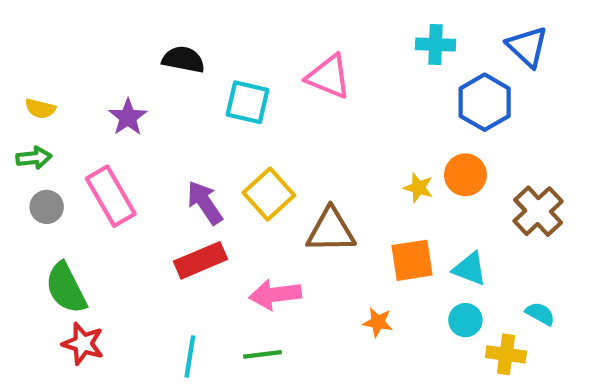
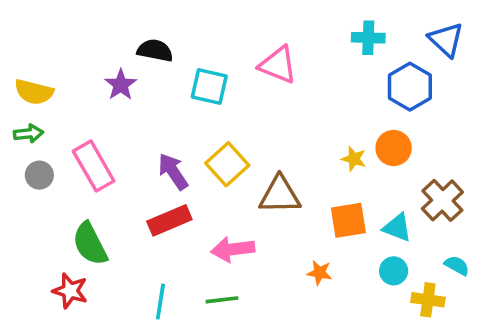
yellow semicircle: (40, 109) -> (34, 92), size x1.5
purple star: (128, 117) -> (121, 85), moved
brown cross: (538, 211) -> (442, 200), moved
green semicircle: (66, 288) -> (90, 244), moved

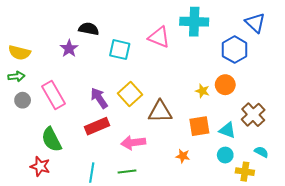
cyan cross: (368, 38) -> (194, 22), moved, size x1.5

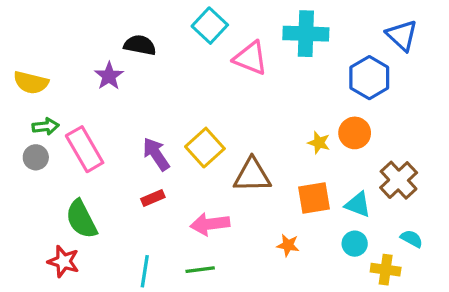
cyan square: (120, 50) -> (210, 26), moved, turned 30
green arrow: (16, 76) -> (46, 126), moved
red rectangle: (97, 126) -> (153, 198), size x0.6

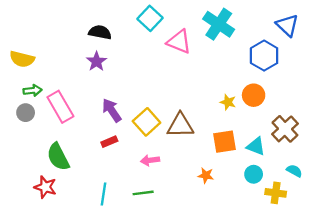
cyan cross: (306, 34) -> (219, 24), turned 32
purple star: (109, 76) -> (97, 61), moved
yellow square: (205, 148) -> (147, 122), moved
pink arrow: (210, 224) -> (150, 160), size x0.7

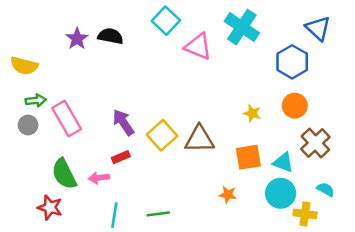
purple star: (97, 61) -> (77, 39), moved
orange circle: (254, 95) -> (295, 106), moved
pink arrow: (150, 160) -> (99, 178), moved
cyan circle: (254, 174) -> (281, 193), size x1.5

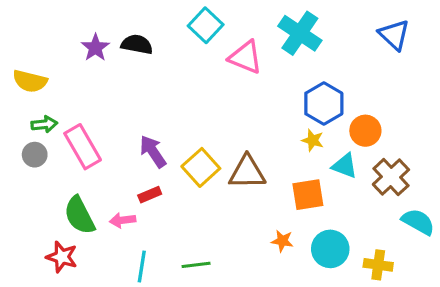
blue hexagon: (292, 62) -> (324, 104), moved
cyan triangle: (283, 162) -> (345, 166), moved
cyan semicircle: (326, 189) -> (418, 222), moved, size x1.5
cyan circle: (281, 193) -> (330, 249), moved

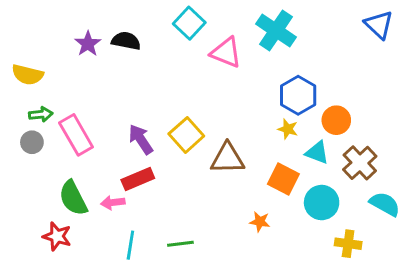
blue triangle: (394, 35) -> (379, 25), moved
yellow square: (201, 167) -> (186, 135), moved
red rectangle: (150, 195) -> (138, 179), size x1.5
orange square: (308, 195) -> (283, 179), turned 36
cyan circle: (330, 249) -> (322, 203), moved

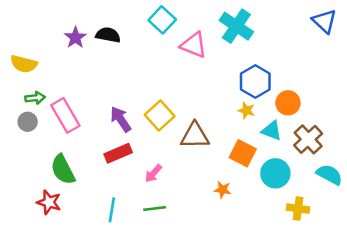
pink arrow: (113, 203) -> (153, 173), moved, turned -42

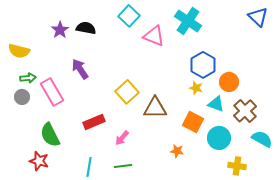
purple arrow: (121, 119) -> (80, 69), moved

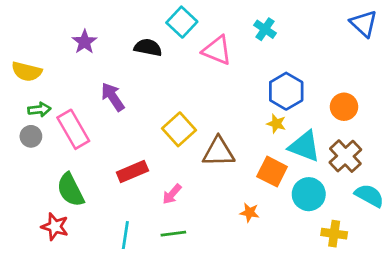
cyan cross: (188, 21) -> (265, 29), size x0.6
black semicircle: (86, 28) -> (148, 47), moved
orange circle: (229, 82) -> (344, 107), moved
cyan triangle: (216, 104) -> (304, 146), size x1.4

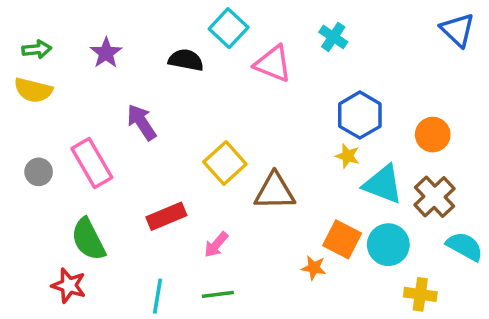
green arrow: (39, 110) -> (37, 49), moved
orange square: (272, 172) -> (342, 239), moved

